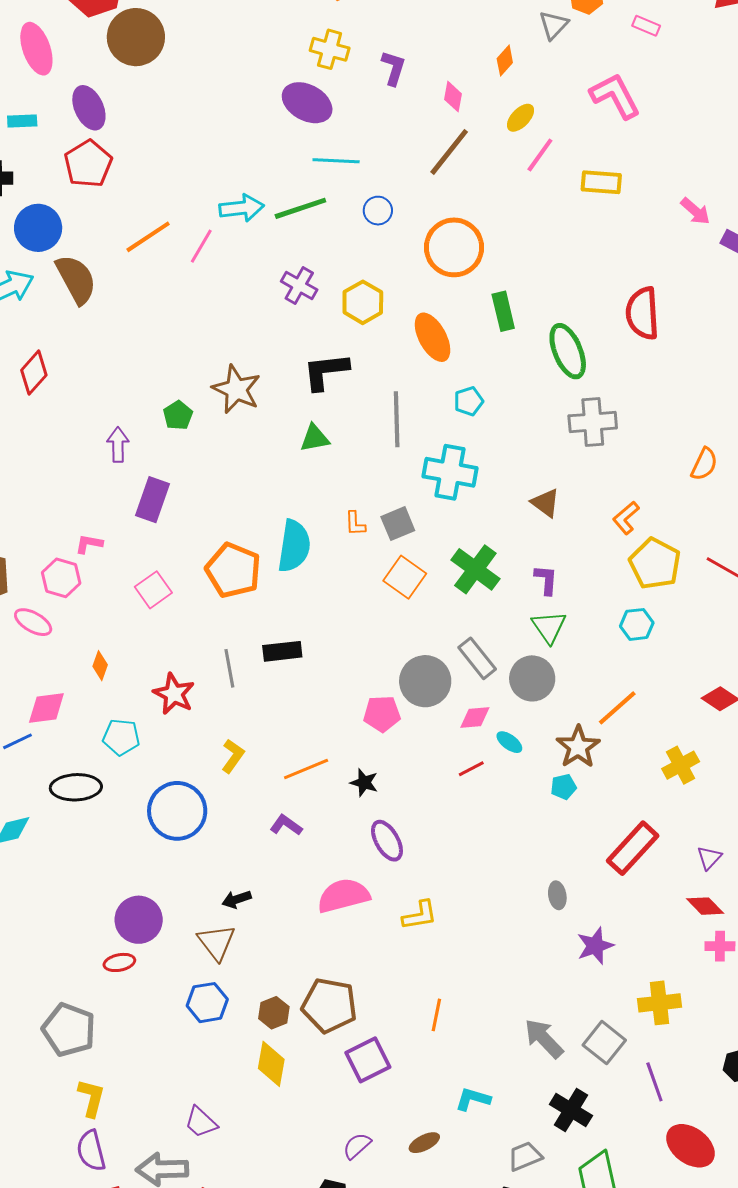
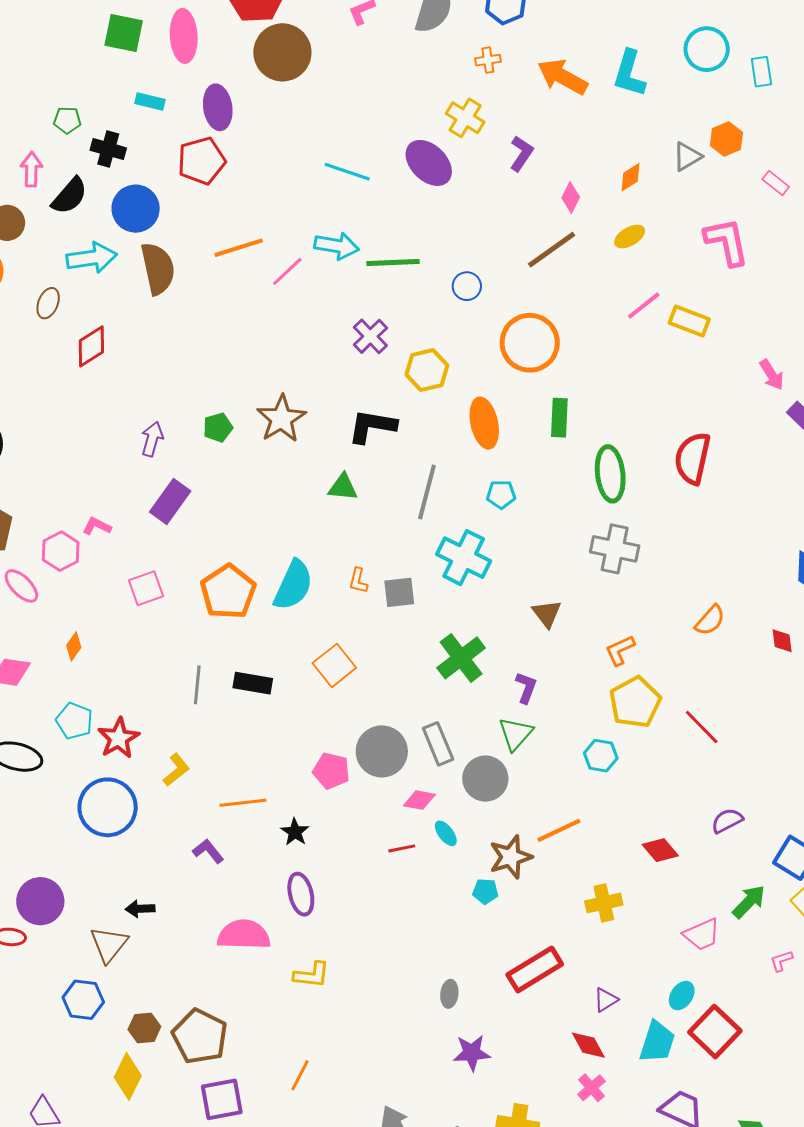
pink line: (540, 155) -> (644, 306), moved
cyan line: (336, 161) -> (347, 172), moved
orange square: (405, 577) -> (334, 665), moved
red star: (174, 694) -> (119, 738), moved
pink cross: (720, 946) -> (592, 1088), turned 32

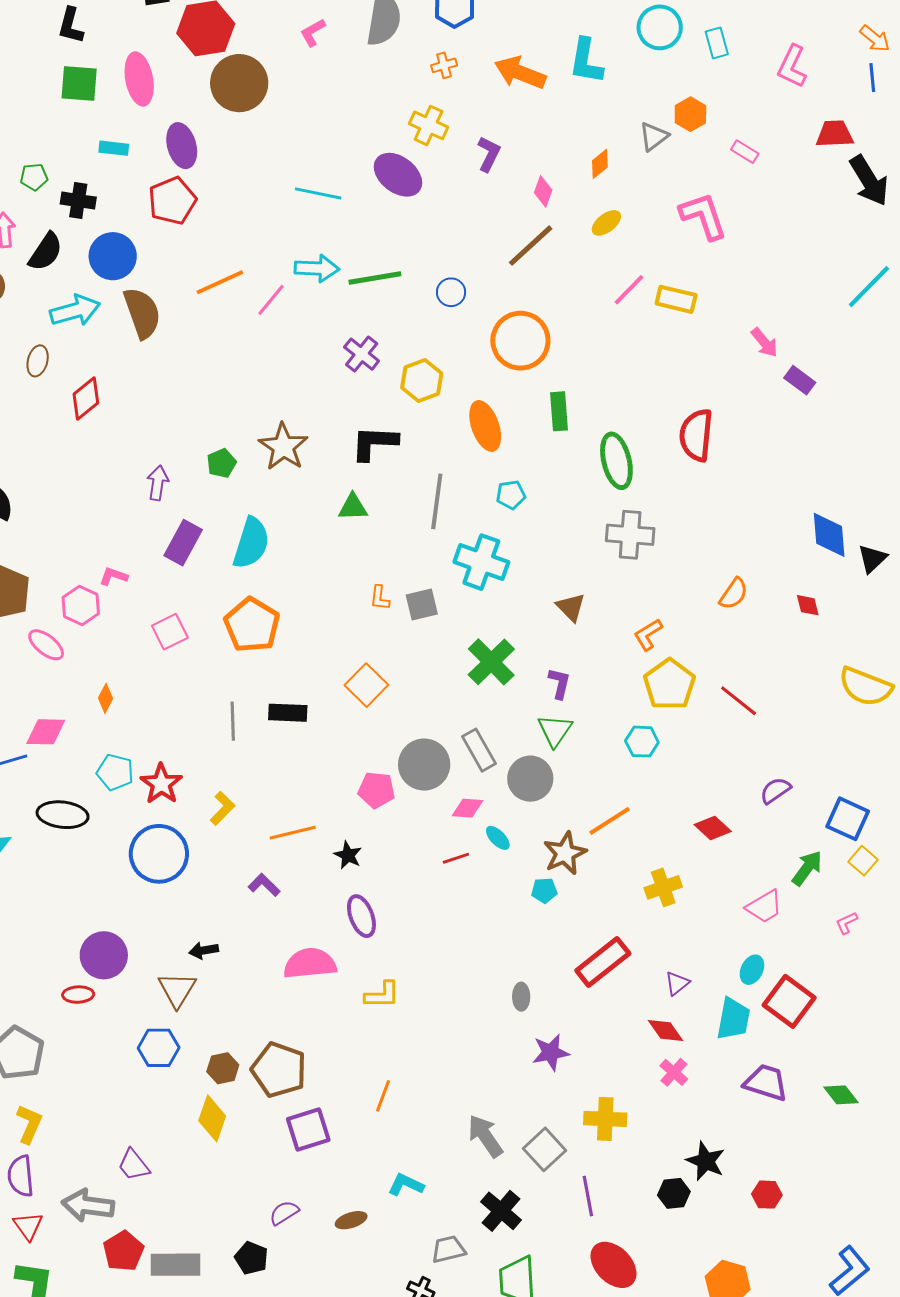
cyan semicircle: (293, 585) -> (251, 543), moved

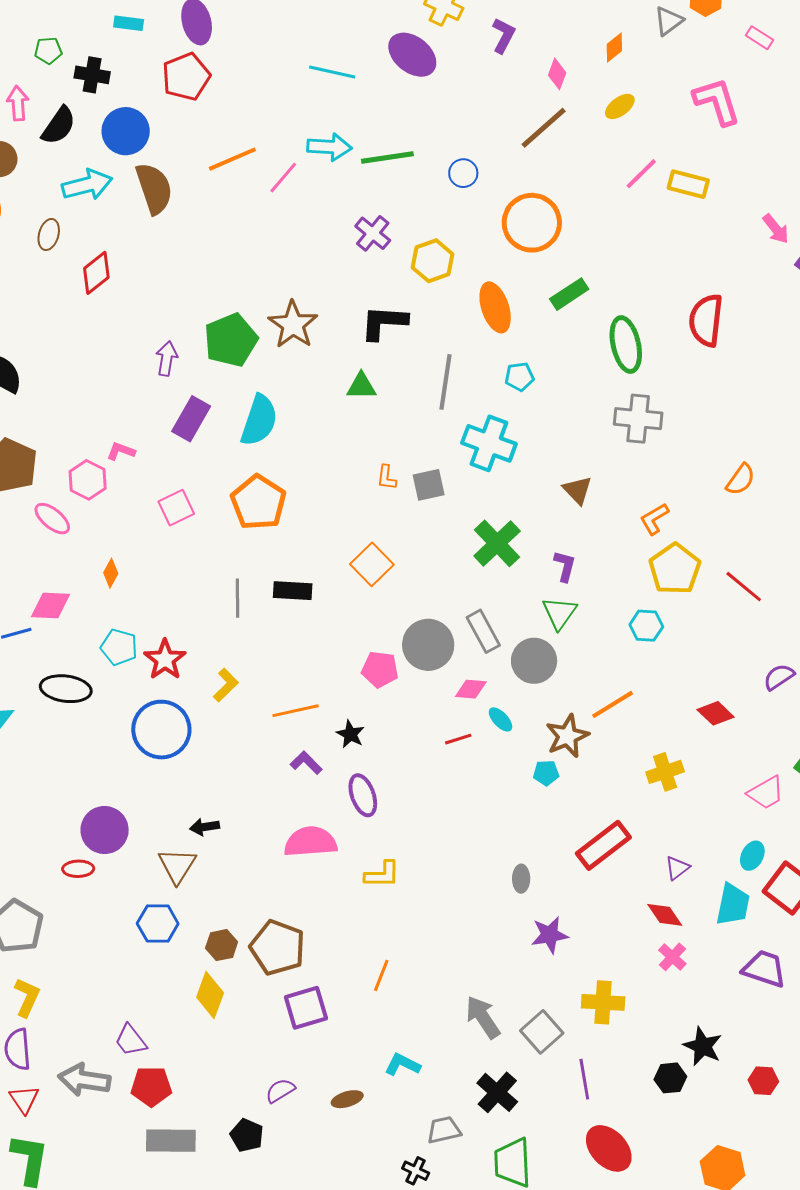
green rectangle: (559, 411) -> (569, 294), turned 60
green pentagon: (221, 463) -> (231, 340), size x1.8
purple L-shape: (264, 885) -> (306, 763), moved
red pentagon: (123, 1251) -> (151, 1086), moved, turned 30

